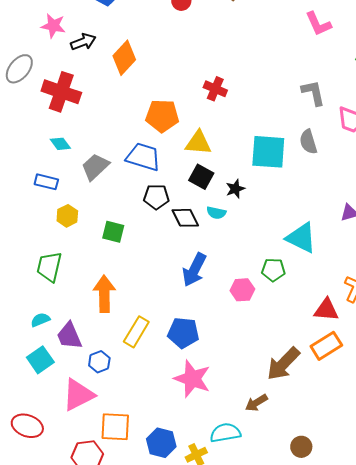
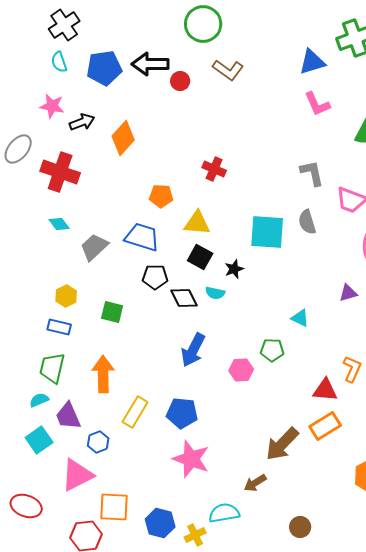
orange pentagon: (162, 116) -> (161, 196), size x0.7
blue rectangle: (46, 182) -> (59, 327), moved
cyan triangle: (301, 238) -> (300, 318), size x0.6
green trapezoid: (49, 267) -> (52, 368), moved

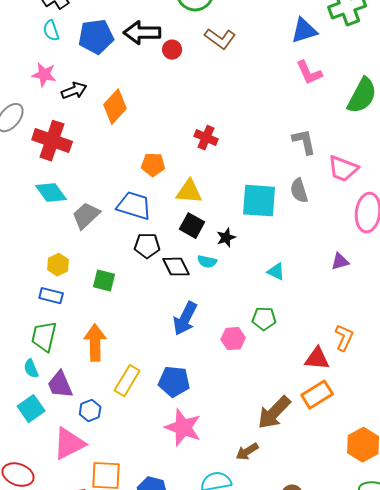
cyan diamond: (59, 224) -> (51, 193), size x1.5
cyan triangle: (300, 318) -> (276, 272), moved
cyan semicircle: (39, 400) -> (31, 369), turned -90

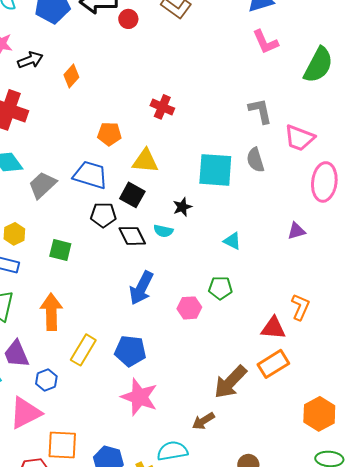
orange diamond: (115, 107) -> (71, 76), size x0.7
black square: (192, 226) -> (132, 195), moved

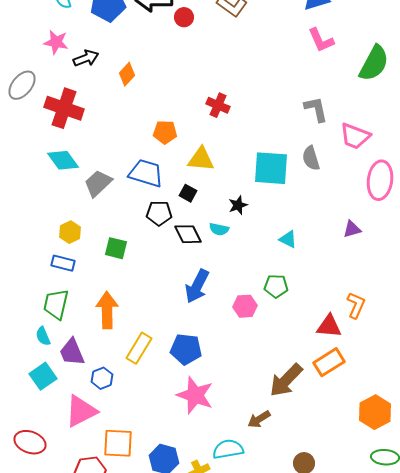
black square: (132, 195) -> (188, 193), size x0.7

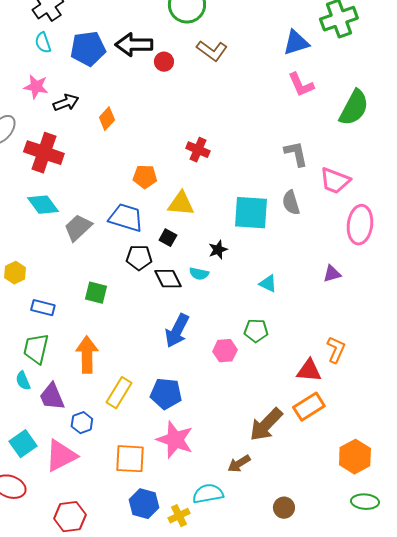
yellow hexagon: (70, 232) -> (15, 273), moved
cyan square: (43, 376) -> (23, 444), moved
orange square: (118, 443) -> (130, 459), moved

